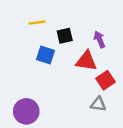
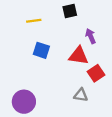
black square: (65, 36) -> (70, 11), moved
gray triangle: (98, 104) -> (81, 95), moved

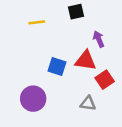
blue square: (41, 50) -> (57, 66), moved
purple circle: (24, 102) -> (33, 99), moved

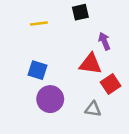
blue square: (57, 66) -> (38, 70), moved
purple circle: (33, 99) -> (50, 99), moved

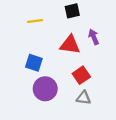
red triangle: (90, 64) -> (70, 45), moved
red square: (111, 84) -> (81, 75), moved

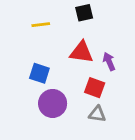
purple arrow: (94, 37) -> (109, 61), moved
red square: (81, 75) -> (95, 88), turned -36

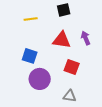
purple arrow: (109, 61) -> (86, 38), moved
gray triangle: (97, 114) -> (70, 96), moved

